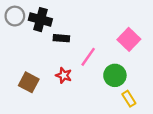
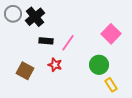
black cross: (40, 20) -> (35, 17), turned 36
black rectangle: (61, 38) -> (46, 41), moved
pink line: (88, 57) -> (68, 43), moved

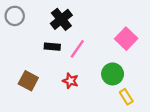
black cross: (35, 17) -> (61, 19), moved
red star: (55, 65) -> (70, 81), moved

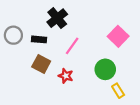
gray circle: (15, 16) -> (13, 35), moved
black rectangle: (52, 47) -> (39, 39), moved
brown square: (28, 81) -> (41, 64), moved

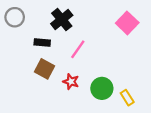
gray circle: (13, 35) -> (15, 17), moved
pink square: (118, 36) -> (127, 23), moved
green circle: (105, 69) -> (102, 88), moved

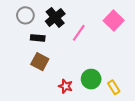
gray circle: (15, 17) -> (25, 15), moved
pink line: (78, 49) -> (79, 33), moved
red star: (71, 82) -> (65, 86), moved

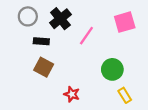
pink square: (114, 21) -> (125, 22), turned 30
green circle: (91, 79) -> (112, 69), moved

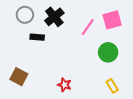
pink line: (86, 36) -> (88, 27), moved
brown square: (44, 67) -> (19, 77), moved
green circle: (112, 69) -> (108, 52), moved

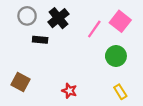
pink square: (112, 20) -> (120, 21), turned -36

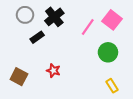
black rectangle: (40, 40) -> (37, 37), turned -40
red star: (69, 91) -> (53, 71), moved

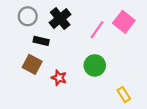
black rectangle: (37, 37) -> (41, 41), turned 48
green circle: (108, 52) -> (95, 65), moved
brown square: (19, 77) -> (32, 64), moved

